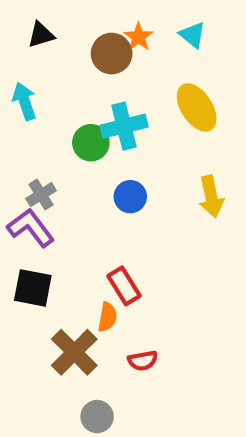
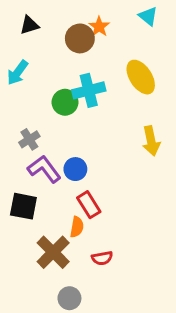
cyan triangle: (192, 35) -> (148, 16), moved
cyan arrow: (24, 101) -> (17, 73), turned -125
blue circle: (130, 197) -> (75, 169), moved
purple L-shape: (31, 228) -> (44, 169), moved

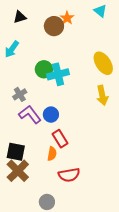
yellow ellipse: (141, 77) -> (103, 63), moved
cyan cross: (89, 90) -> (58, 74), moved
black square: (23, 206) -> (16, 152), moved
brown cross: (53, 252) -> (18, 171), moved
red semicircle: (102, 258) -> (69, 175), size x1.5

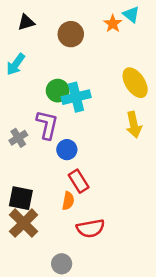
orange star: (67, 18) -> (113, 24), moved
gray cross: (20, 94) -> (18, 138), moved
purple L-shape: (30, 115) -> (47, 125), moved, turned 50

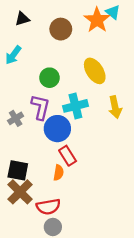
orange star: (113, 24) -> (97, 20), size x1.6
yellow ellipse: (135, 83) -> (95, 71), moved
cyan cross: (76, 97) -> (75, 106), moved
blue circle: (67, 150) -> (57, 129), size x1.5
red semicircle: (90, 228) -> (48, 207), moved

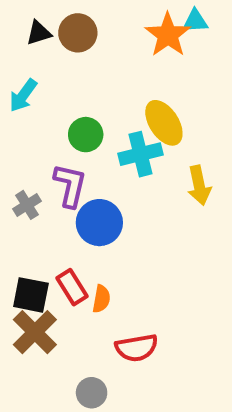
cyan triangle: (113, 12) -> (195, 21), turned -42
brown circle: (61, 29) -> (78, 33), moved
cyan cross: (75, 106) -> (140, 154), moved
red rectangle: (68, 156) -> (72, 287), moved
red semicircle: (48, 207) -> (137, 348), moved

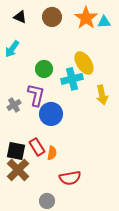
cyan triangle: (195, 21) -> (104, 22), moved
black triangle: (39, 33) -> (20, 17), turned 40
brown circle: (78, 33) -> (52, 17), moved

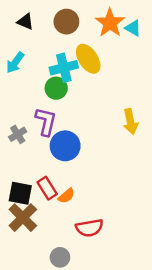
cyan triangle: (104, 22) -> (133, 28), turned 32
yellow ellipse: (84, 63) -> (88, 59), moved
cyan cross: (72, 79) -> (64, 68), moved
orange semicircle: (52, 153) -> (66, 196), turned 40

